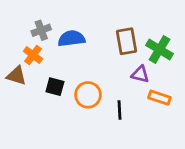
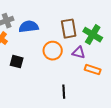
orange circle: (88, 95) -> (53, 51), moved
black line: (120, 110) -> (64, 92), moved

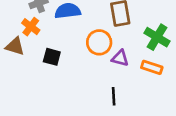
green cross: (93, 35) -> (157, 37), moved
purple triangle: (79, 53) -> (120, 58), moved

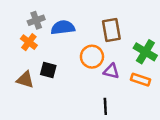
brown triangle: (15, 46) -> (25, 80), moved

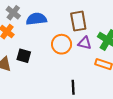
gray cross: (36, 20) -> (13, 13), turned -32
purple triangle: (111, 71) -> (85, 43), moved

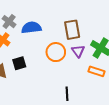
purple triangle: (85, 43) -> (78, 51), turned 40
black square: (24, 56) -> (19, 63), turned -32

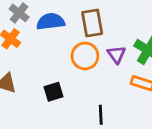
brown rectangle: (72, 30) -> (92, 23), moved
black square: (19, 63) -> (53, 92), moved

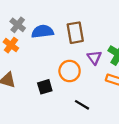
orange circle: (85, 56) -> (70, 71), moved
black line: (101, 115) -> (82, 105), turned -56

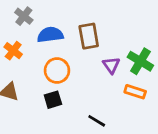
gray cross: (18, 25) -> (24, 16), moved
orange circle: (70, 71) -> (57, 70), moved

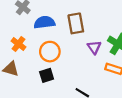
orange cross: (13, 51) -> (18, 44), moved

